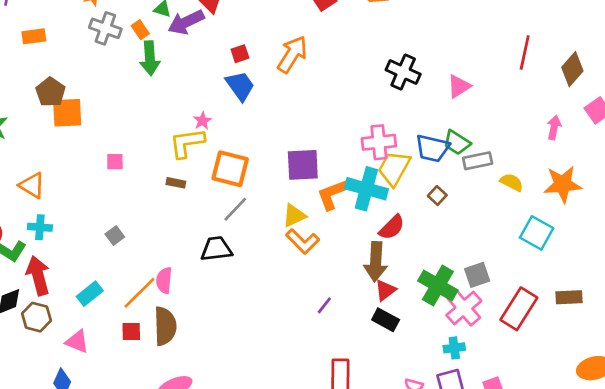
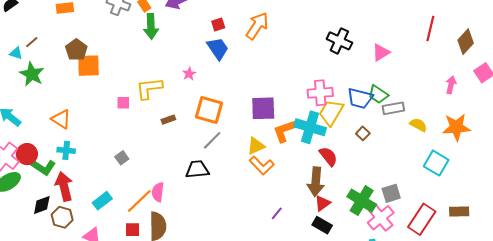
yellow L-shape: (187, 143) -> (149, 88), moved
brown rectangle: (176, 183) -> (168, 120), turned -32
red semicircle: (392, 227) -> (328, 156), turned -85

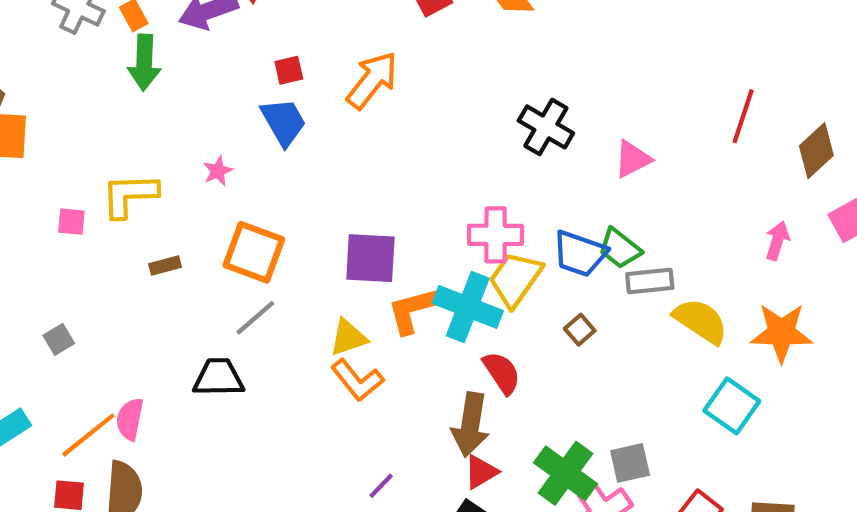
yellow semicircle: (418, 125) -> (701, 321), size x1.5

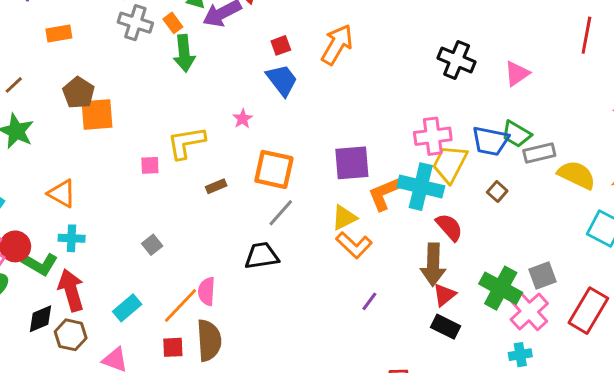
purple line: (381, 486) -> (369, 301), moved

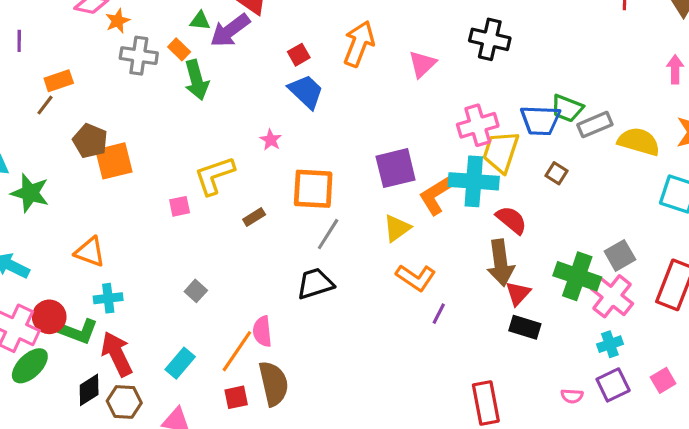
pink triangle: (517, 73) -> (422, 64), moved
brown line: (14, 85) -> (45, 105), moved
orange L-shape: (354, 245) -> (416, 278), moved

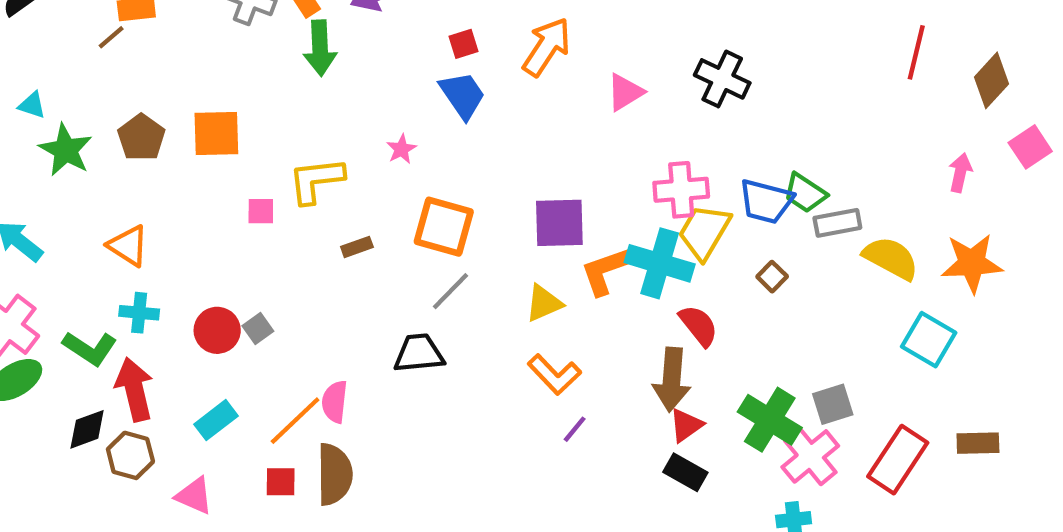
brown pentagon: (90, 141) -> (141, 138), moved
orange square: (114, 161) -> (216, 134), moved
red circle: (49, 317) -> (217, 330), moved

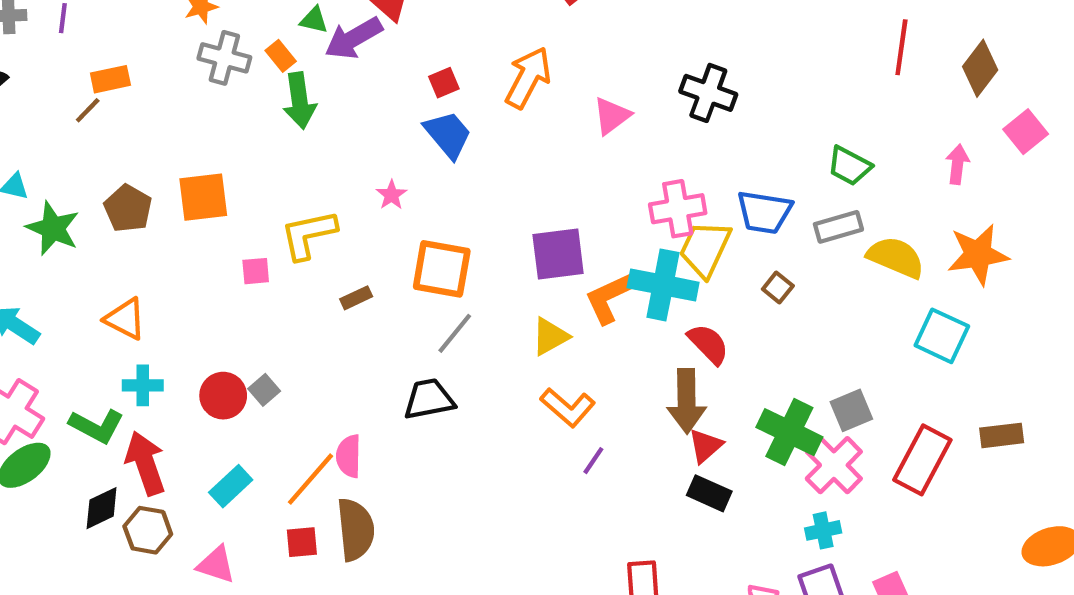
green trapezoid: (805, 193) -> (849, 166), moved

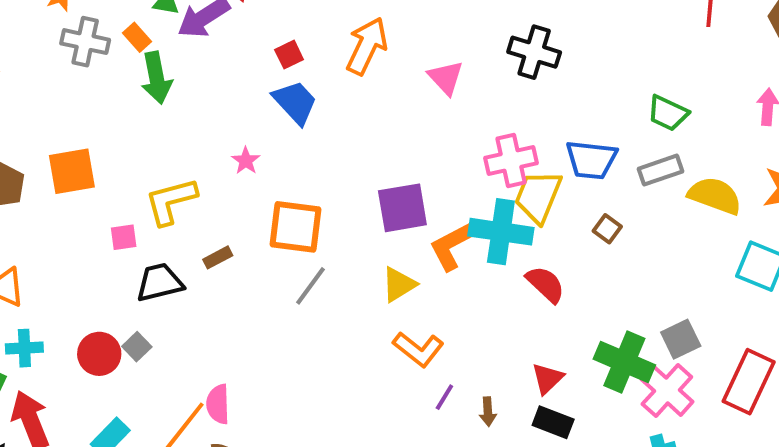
pink triangle: (612, 116) -> (446, 78), turned -33
black trapezoid: (429, 399) -> (160, 282), moved
brown arrow: (687, 401) -> (488, 412), moved, size x0.5

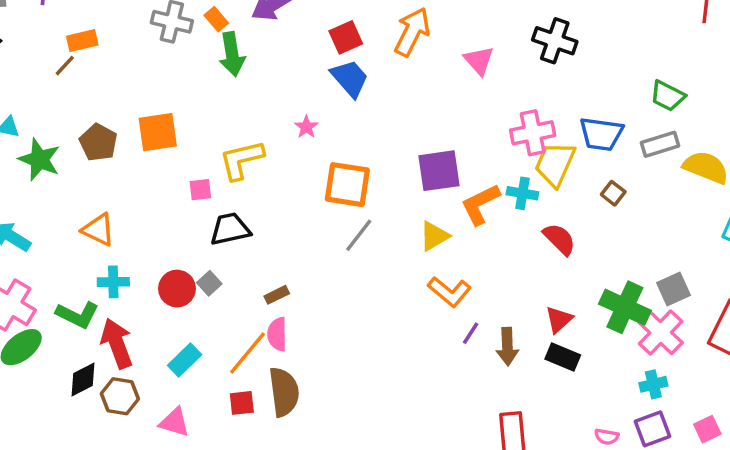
red square: (289, 55) -> (346, 37), size x1.4
cyan cross: (501, 232) -> (522, 193), size x0.6
brown rectangle: (218, 257) -> (277, 295), moved
brown arrow: (488, 412) -> (507, 347), size x1.5

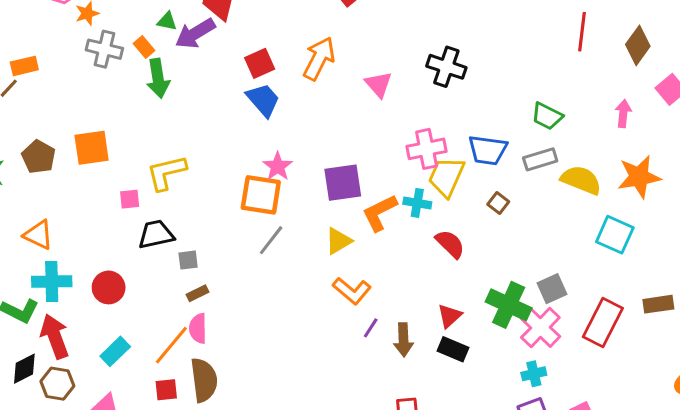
pink star: (306, 127) -> (278, 166), moved, size x1.4
cyan cross: (113, 282) -> (52, 281), size x1.4
gray square: (209, 283) -> (188, 260), moved, turned 35

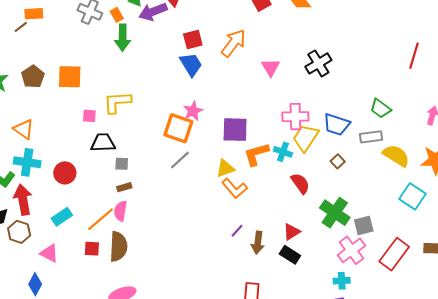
black cross: (446, 67) -> (318, 63), turned 30
orange L-shape: (352, 291) -> (235, 188), moved
green cross: (509, 305) -> (335, 213), moved

